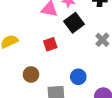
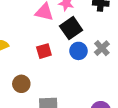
blue circle: (78, 77) -> (78, 51), moved

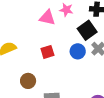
black square: (71, 28) -> (87, 30), moved

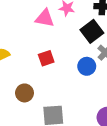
blue circle: (78, 51) -> (87, 66), moved

